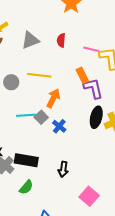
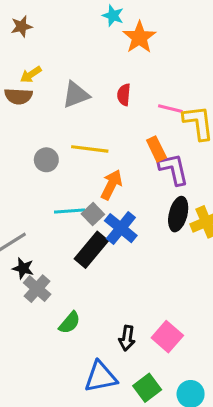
blue cross: (59, 126) -> (121, 228), size x1.5
black rectangle: (26, 160) -> (91, 250), moved, turned -60
black arrow: (63, 169) -> (127, 338), moved

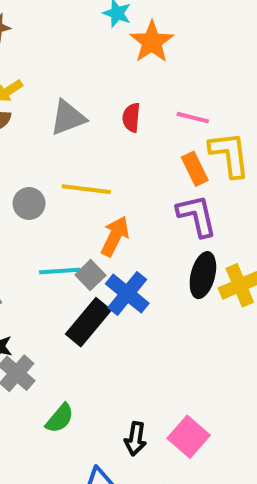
pink line: (170, 109) -> (193, 118), moved
orange rectangle: (156, 149) -> (195, 169), moved

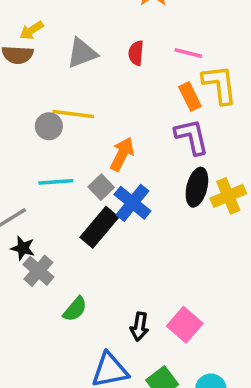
yellow line: (86, 189) -> (73, 114), moved
cyan line: (60, 271) -> (56, 182), moved

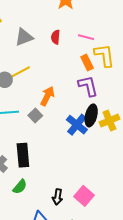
yellow line: (73, 114) -> (19, 73), turned -35
blue cross: (132, 203) -> (77, 125), moved
black rectangle: (99, 227) -> (23, 155), moved, turned -45

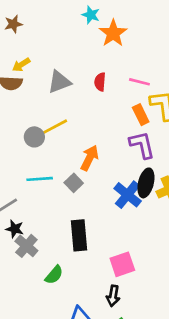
black rectangle: (23, 155) -> (79, 235), moved
pink square: (84, 196) -> (122, 264), moved, turned 30
black arrow: (58, 197) -> (113, 296), moved

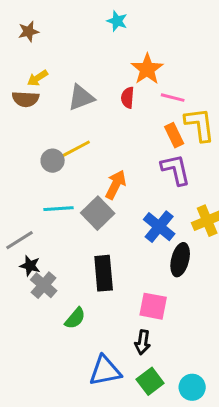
orange star: (113, 33) -> (147, 69), moved
gray square: (74, 183) -> (98, 213), size x1.5
black ellipse: (146, 183) -> (180, 260), moved
pink square: (122, 264) -> (153, 306), turned 30

